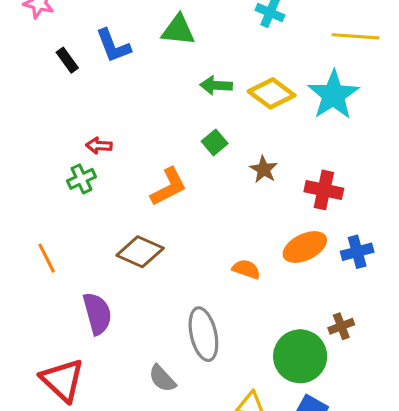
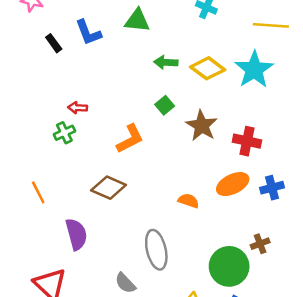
brown star: (264, 169) -> (202, 126), size x1.5

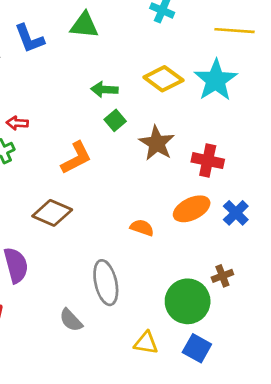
green arrow: (166, 62) -> (104, 90), moved
blue cross: (272, 188) -> (236, 213), turned -30

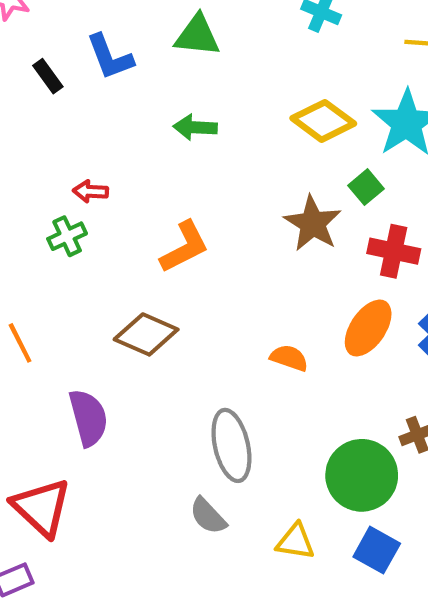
green arrow: (104, 90) -> (195, 127), moved
green square: (115, 120) -> (366, 187), moved
orange ellipse: (192, 209) -> (368, 328), turned -30
gray semicircle: (71, 320) -> (208, 516), moved

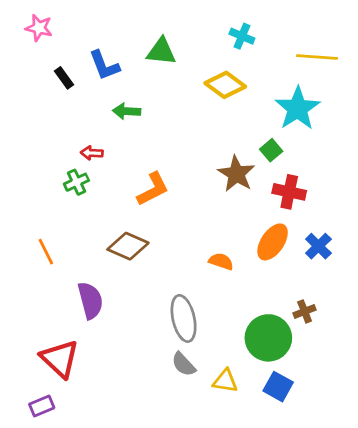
yellow diamond: (323, 121) -> (225, 85), moved
green arrow: (195, 127) -> (127, 111), moved
gray semicircle: (208, 516) -> (184, 364), moved

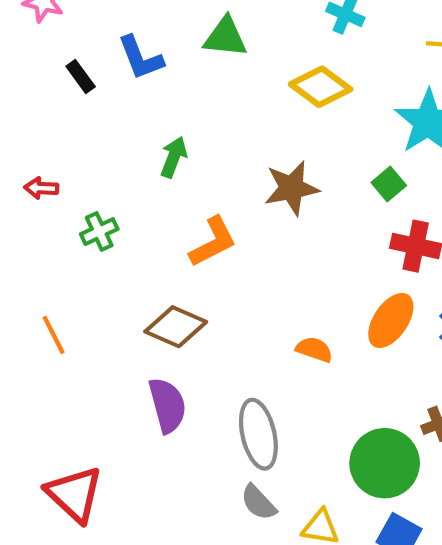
green arrow: (127, 111) -> (174, 157), moved, turned 108
red arrow: (92, 153) -> (41, 188), moved
brown star: (236, 174) -> (292, 188), moved, turned 30
purple semicircle: (90, 300) -> (167, 405), moved

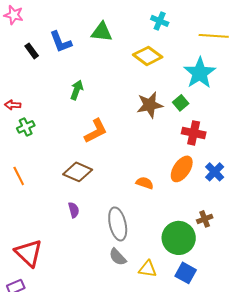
brown star: (292, 188) -> (150, 105), moved
green cross: (99, 232) -> (26, 127), moved
purple semicircle: (167, 405) -> (74, 210), size x0.6

